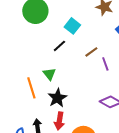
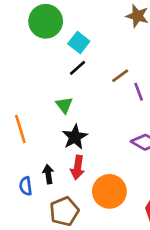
cyan square: (72, 26) -> (79, 43), moved
orange line: (31, 88) -> (20, 129), moved

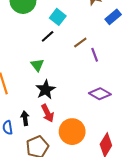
cyan square: (79, 43) -> (58, 17), moved
red arrow: (78, 167) -> (48, 113), turned -36

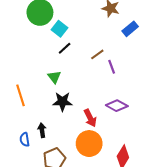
cyan square: (58, 17) -> (59, 29), moved
black star: (45, 90) -> (62, 102), turned 30
red arrow: (48, 113) -> (90, 118), moved

